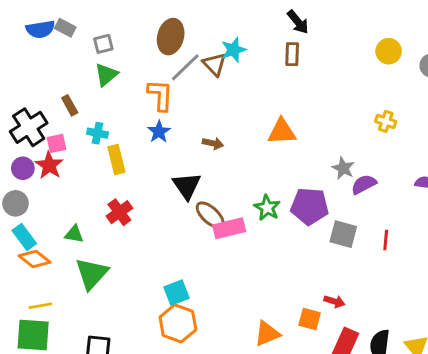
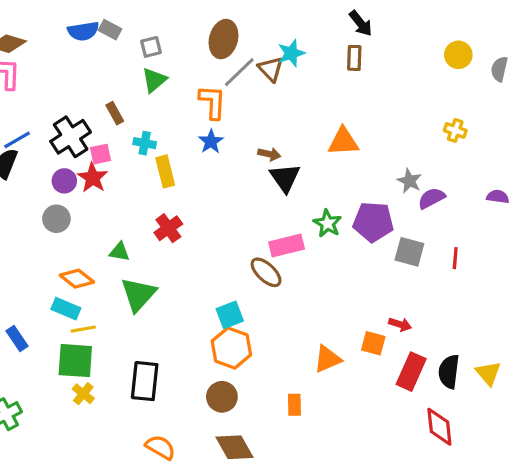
black triangle: (187, 186) -> (285, 178), moved
brown ellipse: (210, 215) -> (266, 272), moved
cyan rectangle: (24, 237) -> (66, 309), moved, turned -30

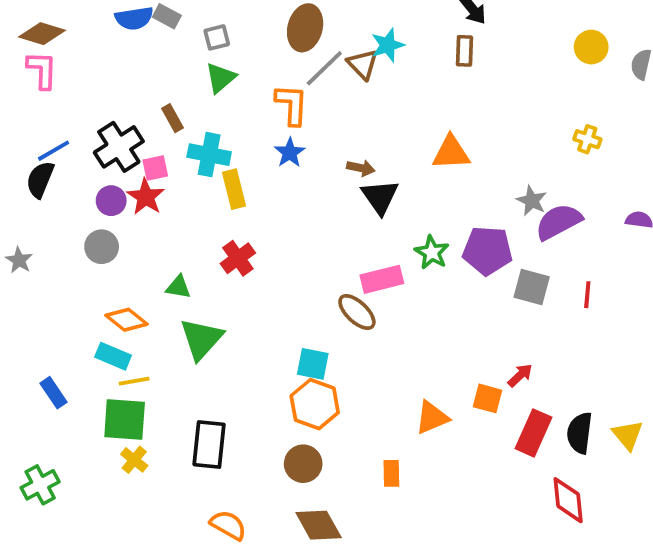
cyan cross: (145, 143) -> (209, 155), size x1.5
purple semicircle: (432, 198) -> (559, 222), size x1.4
cyan square: (230, 315) -> (313, 364), turned 32
red arrow: (400, 324) -> (520, 375), turned -60

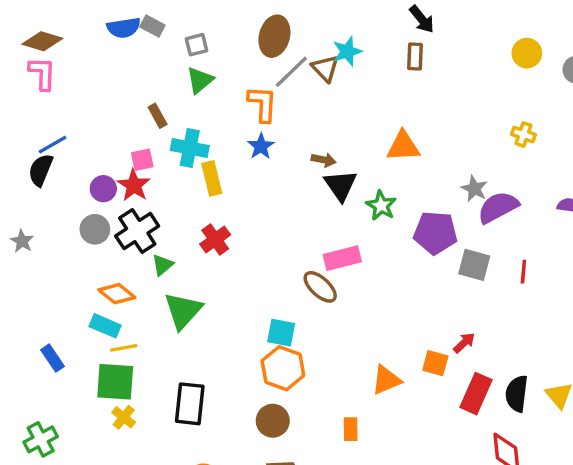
black cross: (119, 147) -> (137, 231), moved
green star: (432, 252) -> (381, 206), moved
green triangle: (178, 287) -> (163, 265), turned -50

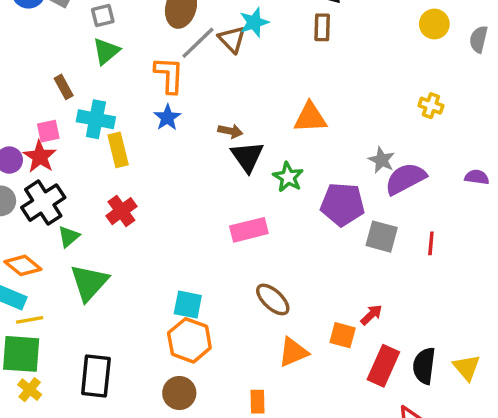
brown ellipse: (320, 287) -> (273, 299), moved

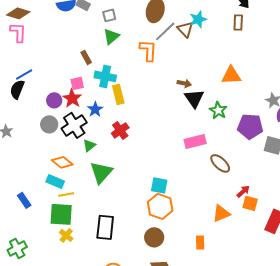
blue star: (167, 118) -> (95, 109), moved
brown ellipse: (273, 299) -> (220, 163), moved
red arrow: (371, 315) -> (243, 191), moved

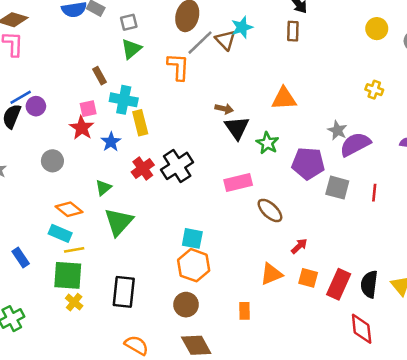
purple circle: (54, 100) -> (36, 106), moved
black cross: (74, 125) -> (177, 166), moved
orange square: (250, 203) -> (308, 278), moved

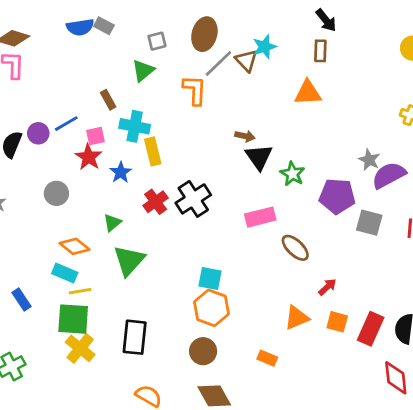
gray square: (129, 22) -> (157, 41), moved
blue line: (21, 97) -> (66, 124), moved
orange triangle: (284, 99) -> (308, 93), moved
yellow cross: (74, 302) -> (80, 348), size x1.5
orange rectangle: (245, 311) -> (267, 358), turned -66

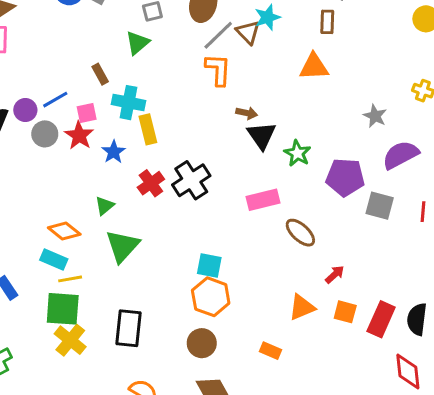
orange L-shape: (195, 90) -> (218, 70), moved
gray star: (369, 160) -> (375, 116), moved
gray circle: (56, 193) -> (45, 134), moved

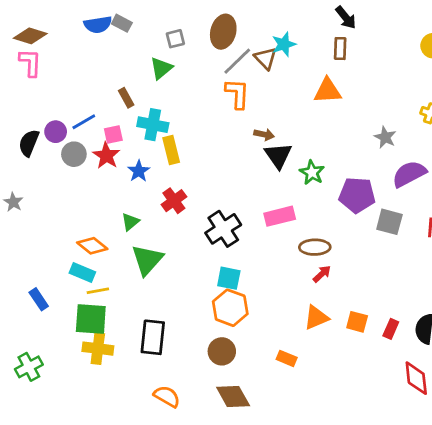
black cross: (191, 180) -> (223, 229), moved
brown ellipse: (300, 233) -> (315, 247), turned -44
red arrow: (335, 274) -> (322, 274), moved
red rectangle: (381, 319) -> (391, 329), size x0.6
yellow cross: (70, 340) -> (98, 349), turned -32

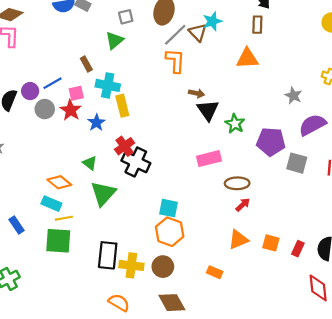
green triangle: (130, 222) -> (90, 163), turned -42
black cross: (223, 229) -> (136, 162), moved, turned -32
yellow cross: (98, 349) -> (131, 265), moved

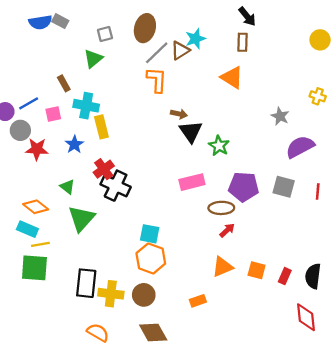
brown triangle: (198, 33) -> (180, 50), turned 42
orange triangle: (247, 58) -> (232, 77), turned 35
red star: (71, 110) -> (37, 149), moved, turned -30
purple pentagon: (271, 142) -> (244, 187), moved
orange rectangle: (215, 272) -> (198, 301), turned -42

